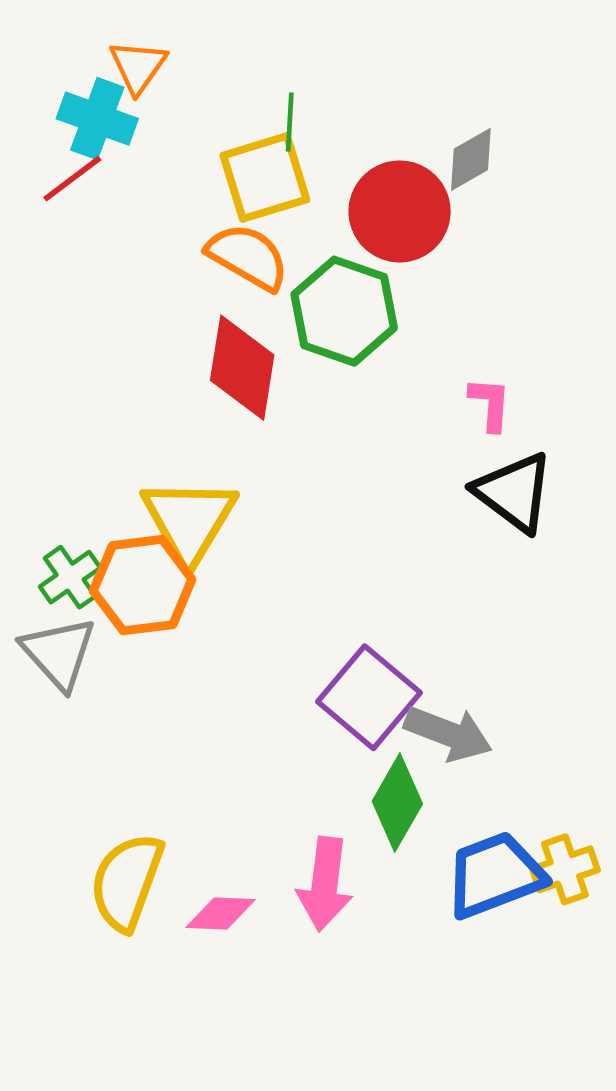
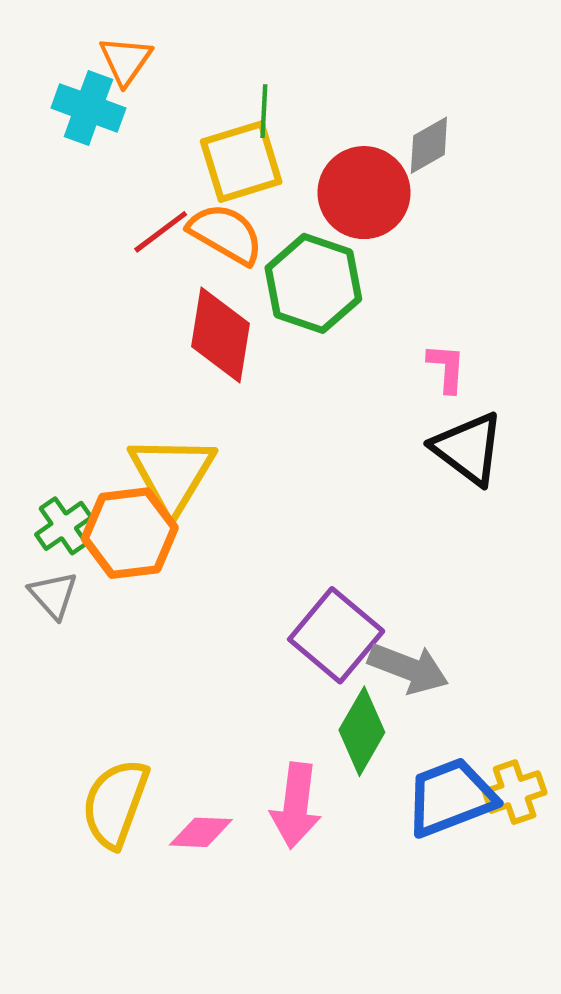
red line: (72, 179) -> (161, 232), moved
gray triangle: (59, 653) -> (53, 595), size x0.7

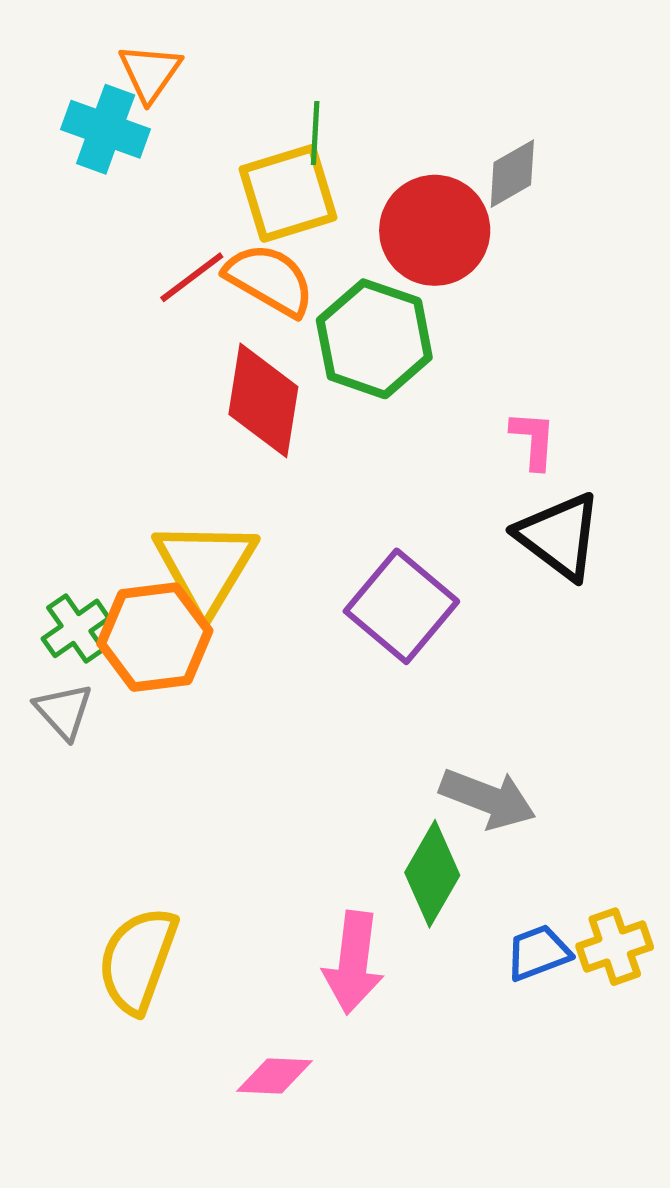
purple square: (336, 635) -> (401, 606), moved
blue trapezoid: (451, 797) -> (538, 953), size x0.6
pink diamond: (201, 832) -> (274, 1076), moved

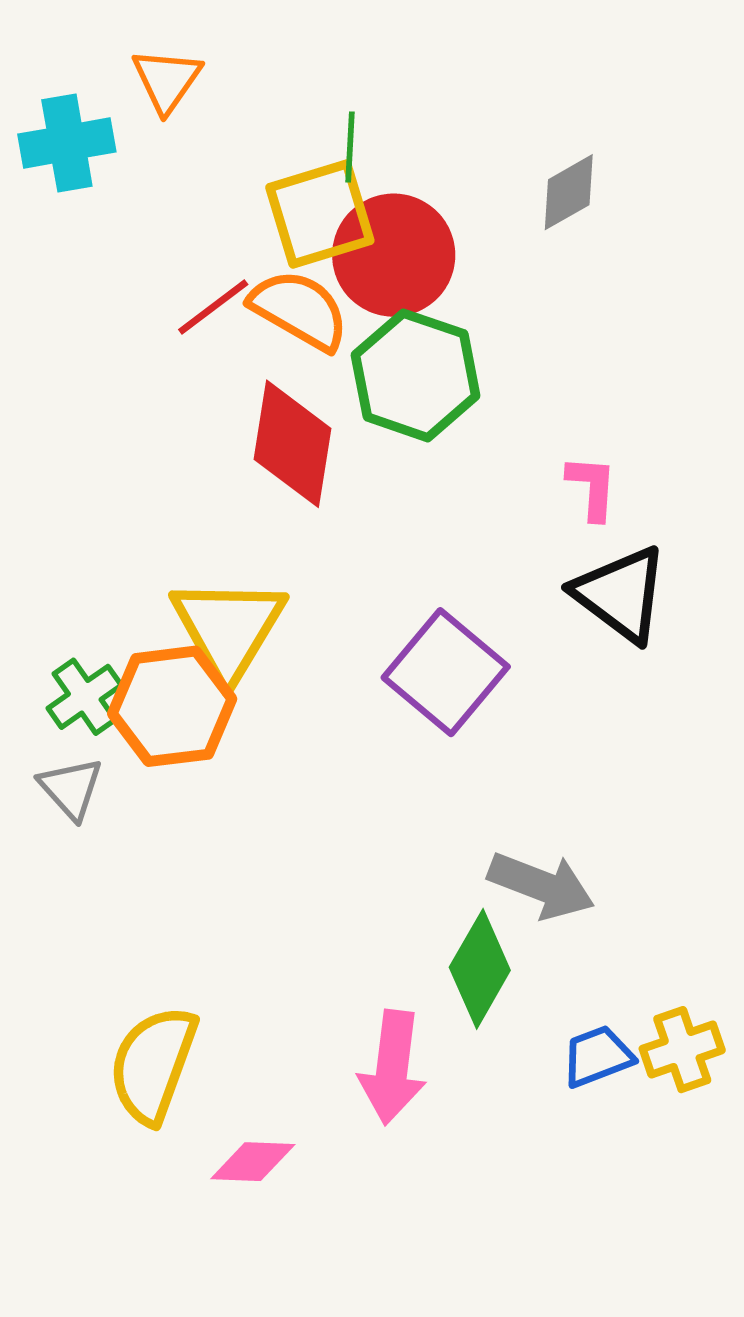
cyan cross: (106, 129) -> (67, 143), moved, turned -30
red circle: (435, 230) -> (394, 255), moved
pink diamond: (274, 1076) -> (253, 1162), moved

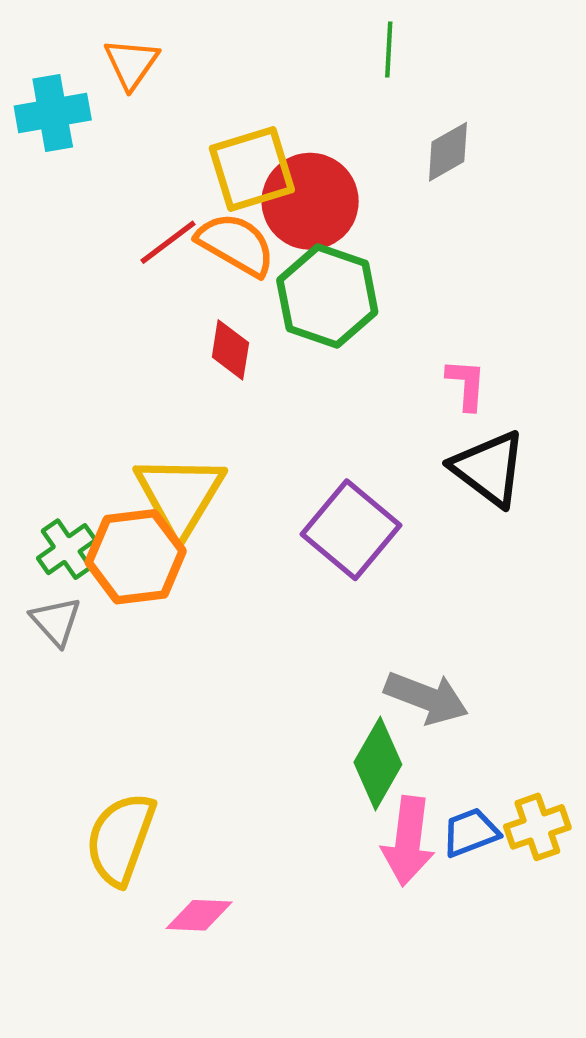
green line: (350, 147) -> (389, 49), moved
red diamond: (293, 444) -> (230, 350), size x0.6
pink arrow: (392, 1067) -> (408, 841), moved

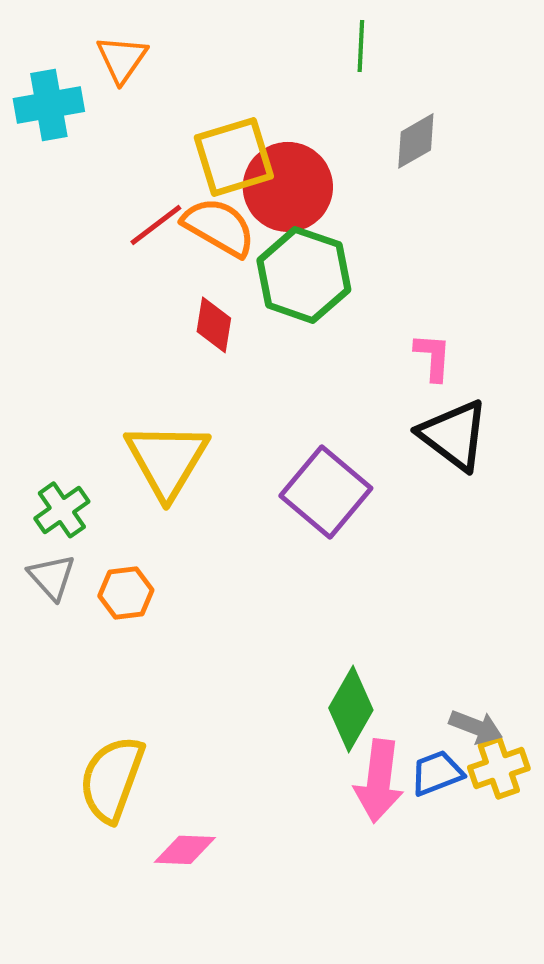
orange hexagon: (136, 557) -> (126, 593), moved, size x0.6
gray arrow: (426, 698) -> (476, 727), moved, size x0.7

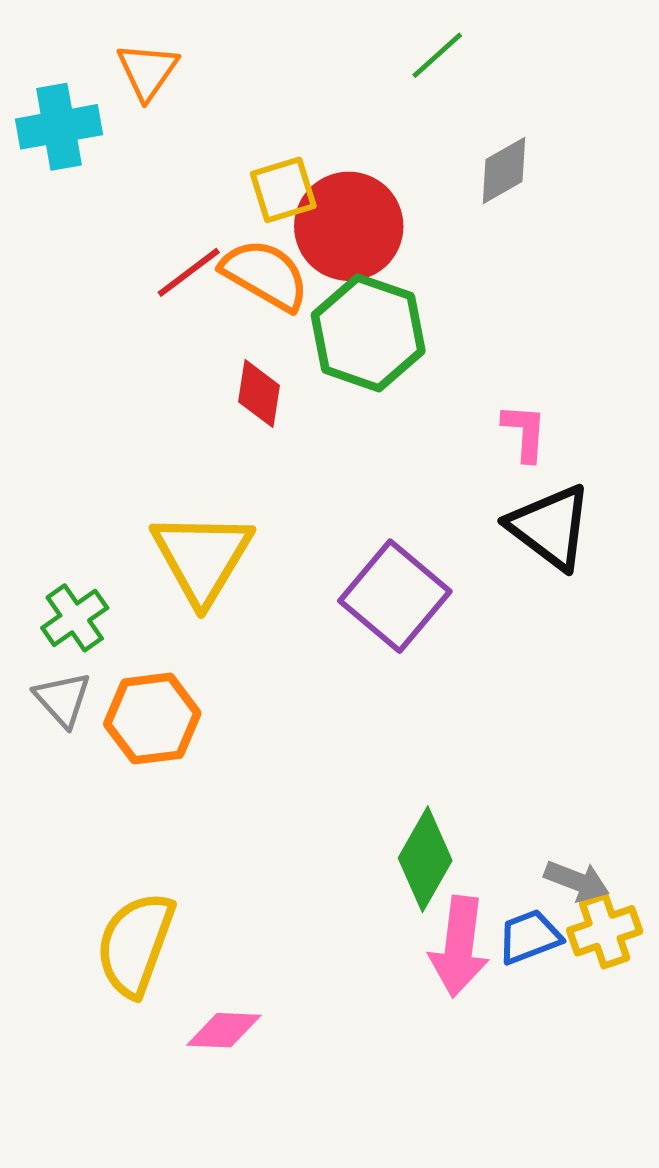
green line: (361, 46) -> (437, 55), turned 45
yellow square: (234, 157) -> (283, 190), size x0.7
orange hexagon: (126, 593) -> (152, 719), size x1.4

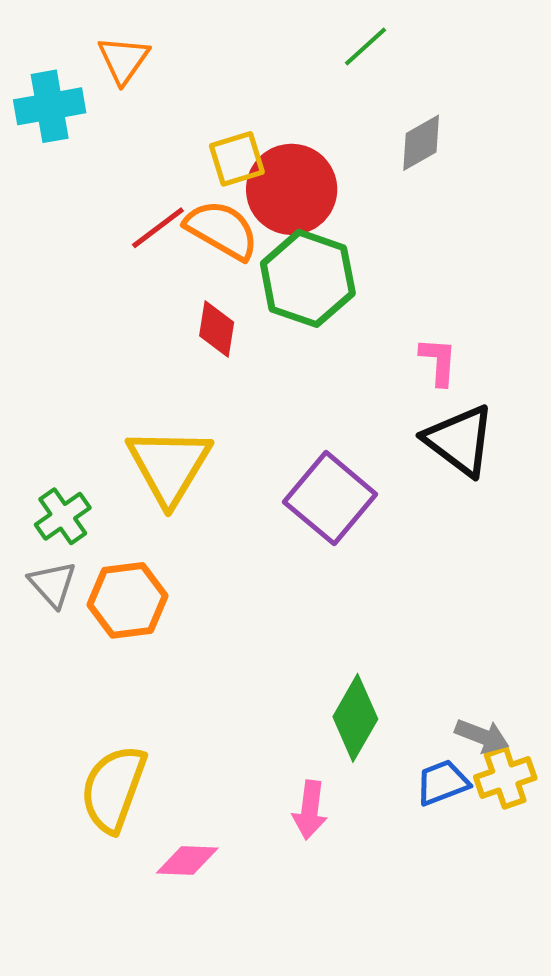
pink arrow: (459, 947) -> (310, 810), moved, size x0.7

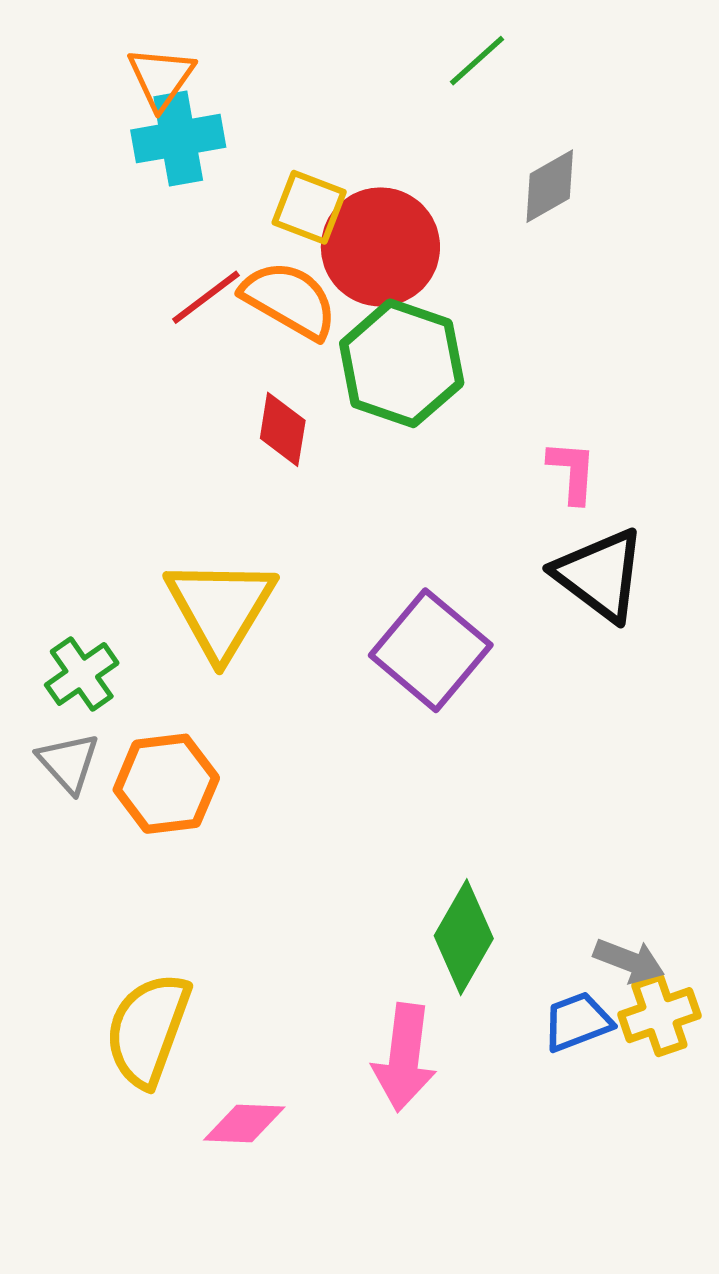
cyan cross: (50, 106) -> (178, 139), moved
yellow square: (237, 159) -> (309, 207), turned 38
pink arrow: (310, 810) -> (404, 1057), size x1.4

